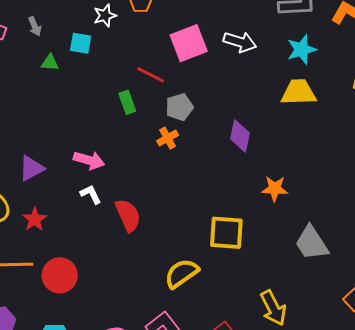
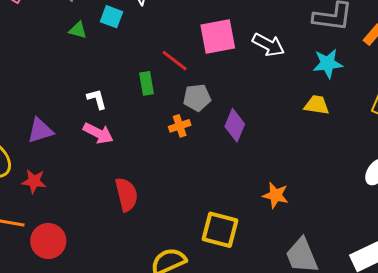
yellow trapezoid: (299, 92) -> (317, 105), size x0.7
purple diamond: (240, 136) -> (235, 125), moved
white L-shape: (91, 194) -> (97, 99), moved
red star: (35, 219) -> (34, 181), turned 30

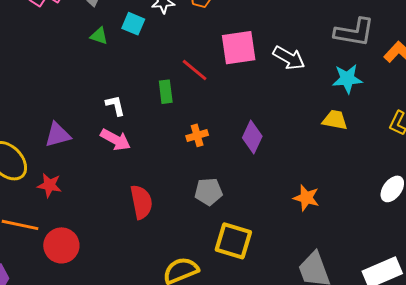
gray pentagon: (197, 98) -> (208, 192), moved
orange star: (276, 195) -> (306, 198), moved

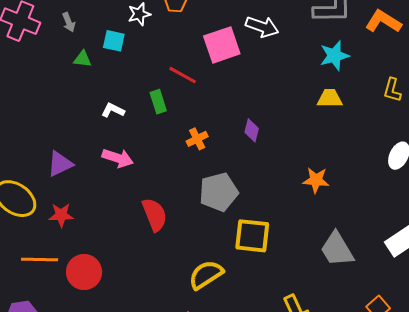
white arrow: (289, 58) -> (262, 27), moved
white L-shape: (115, 105) -> (113, 110), moved, turned -40
purple diamond: (252, 137) -> (252, 130), size x0.7
gray pentagon: (208, 192) -> (219, 192), size x1.4

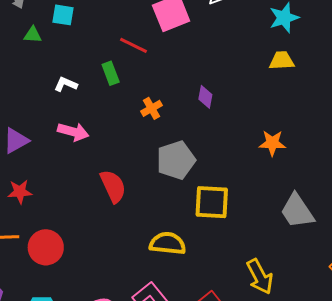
yellow semicircle: (206, 275) -> (168, 243), turned 42

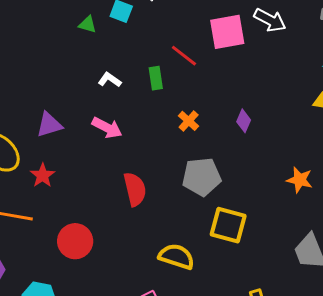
orange cross: (151, 108) -> (189, 121), turned -30
red star: (20, 192) -> (43, 175), turned 30
red circle: (46, 247) -> (75, 241), moved

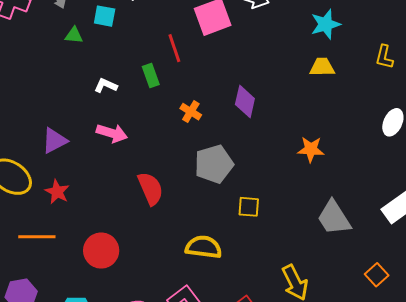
red line: (184, 56) -> (174, 48), turned 44
purple diamond: (244, 121) -> (245, 101), size x1.4
yellow square: (228, 225) -> (249, 207), size x0.6

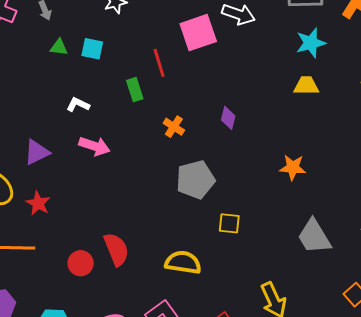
cyan square: (105, 16) -> (92, 49), moved
white L-shape: (106, 86) -> (78, 105), moved
purple diamond: (245, 101) -> (228, 118), size x0.7
red semicircle: (150, 189) -> (116, 249), moved
red circle: (101, 251) -> (81, 263), size x0.7

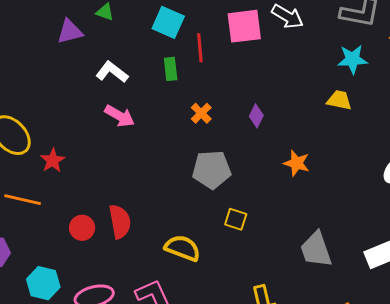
cyan square: (92, 49) -> (168, 22), moved, size x1.4
white L-shape: (78, 105) -> (112, 72), size x1.4
purple triangle: (37, 152) -> (70, 32), moved
orange star: (293, 167) -> (297, 163), moved

